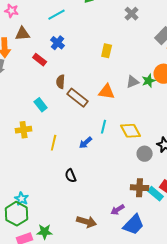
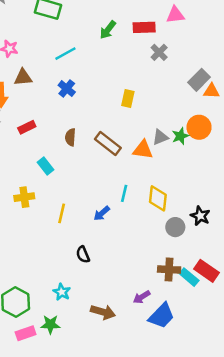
red rectangle: (40, 60) -> (27, 127), moved, turned -64
orange triangle: (107, 92) -> (143, 150), moved
brown rectangle: (78, 98) -> (108, 143), moved
yellow diamond: (131, 131) -> (158, 198), turned 35
cyan star: (22, 199) -> (62, 292), moved

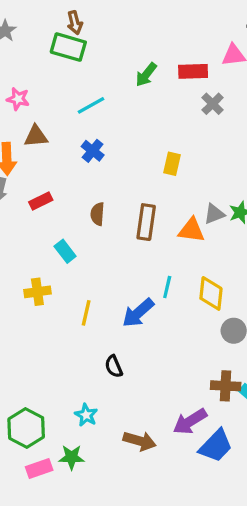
brown rectangle: (108, 143) -> (146, 222), turned 60
blue arrow: (102, 213) -> (138, 313), size x1.5
purple arrow: (142, 297) -> (190, 422), size x1.5

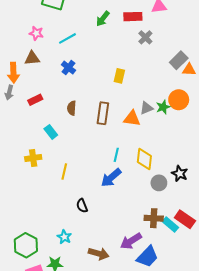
pink star: (18, 99) -> (36, 33), moved
blue arrow: (138, 313) -> (111, 178), moved

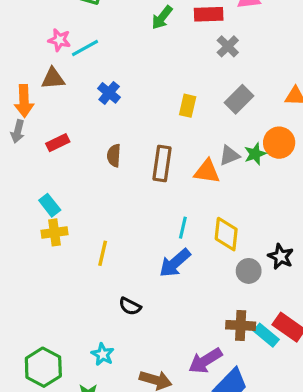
cyan line: (67, 38) -> (85, 48), moved
gray rectangle: (179, 60) -> (239, 99), moved
cyan rectangle: (51, 132) -> (50, 205), moved
black semicircle: (82, 206) -> (130, 306), turned -40

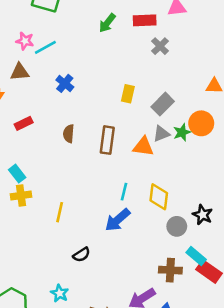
gray rectangle: (239, 99) -> (163, 104), moved
black semicircle: (130, 306) -> (82, 255), turned -60
cyan rectangle: (266, 335) -> (196, 256), moved

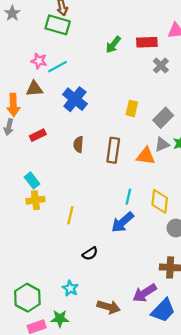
blue cross: (65, 83) -> (75, 99), size x1.5

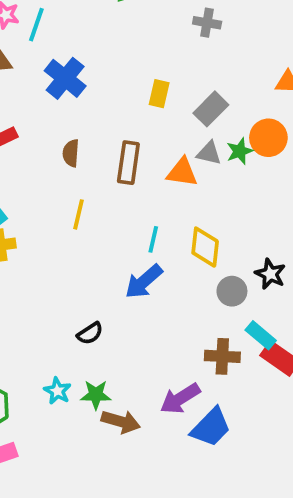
gray cross: (161, 66) -> (207, 23), turned -35
cyan line: (58, 67) -> (36, 25), turned -42
gray triangle: (162, 144) -> (209, 153), turned 35
yellow line: (70, 215) -> (79, 214), moved
green star: (60, 319) -> (96, 395), moved

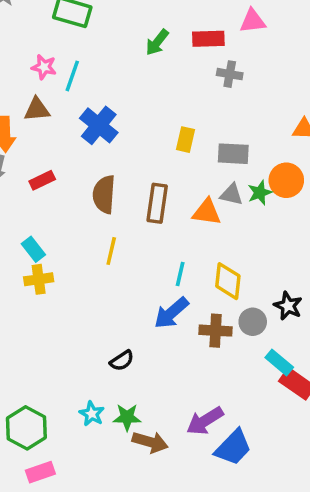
gray rectangle: (211, 109) -> (233, 154), turned 48
brown semicircle: (71, 153) -> (104, 194), size x1.5
brown cross: (222, 356) -> (216, 331), moved

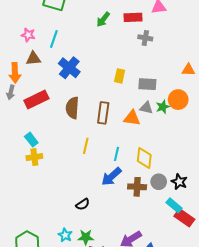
pink star: (44, 67) -> (28, 35), moved
red rectangle: (42, 180) -> (36, 100), size x1.6
yellow line: (111, 251) -> (86, 146), moved
black star: (288, 306) -> (179, 182), moved

